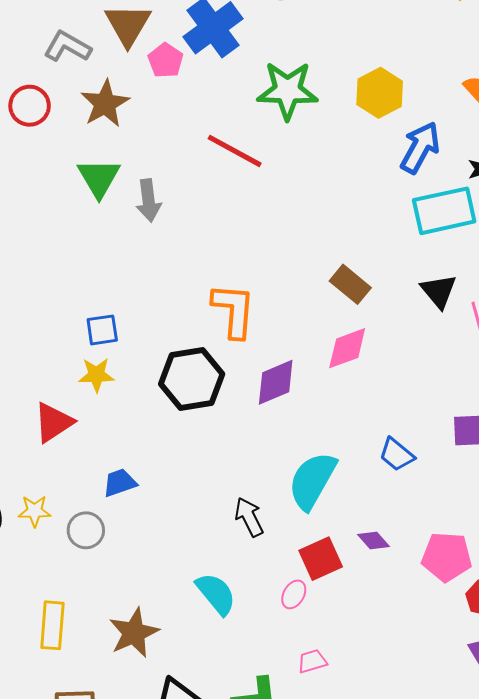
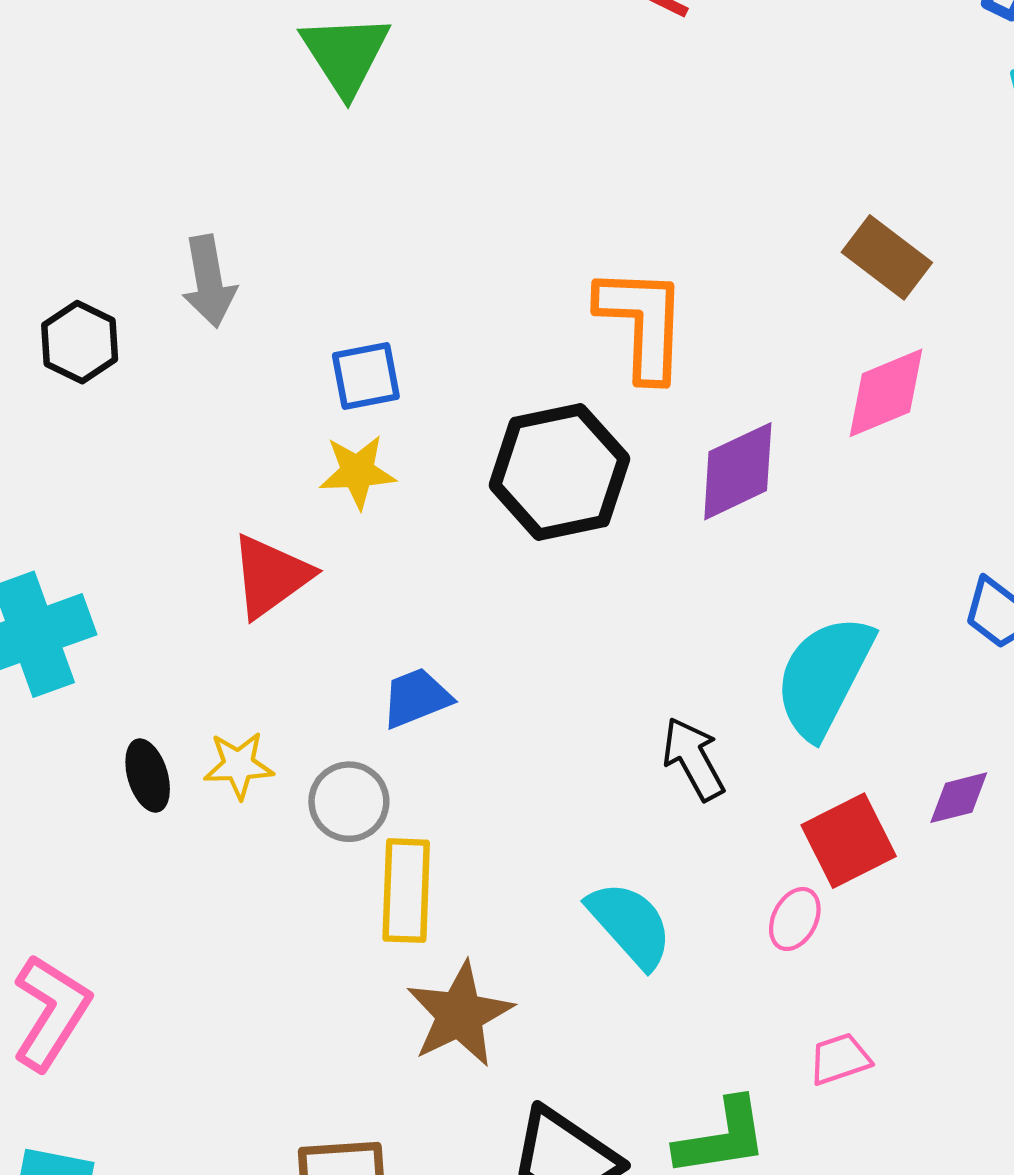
gray arrow: (149, 200) -> (209, 281), moved
purple diamond: (373, 540) -> (959, 798), turned -60
yellow rectangle: (52, 625) -> (406, 891), moved

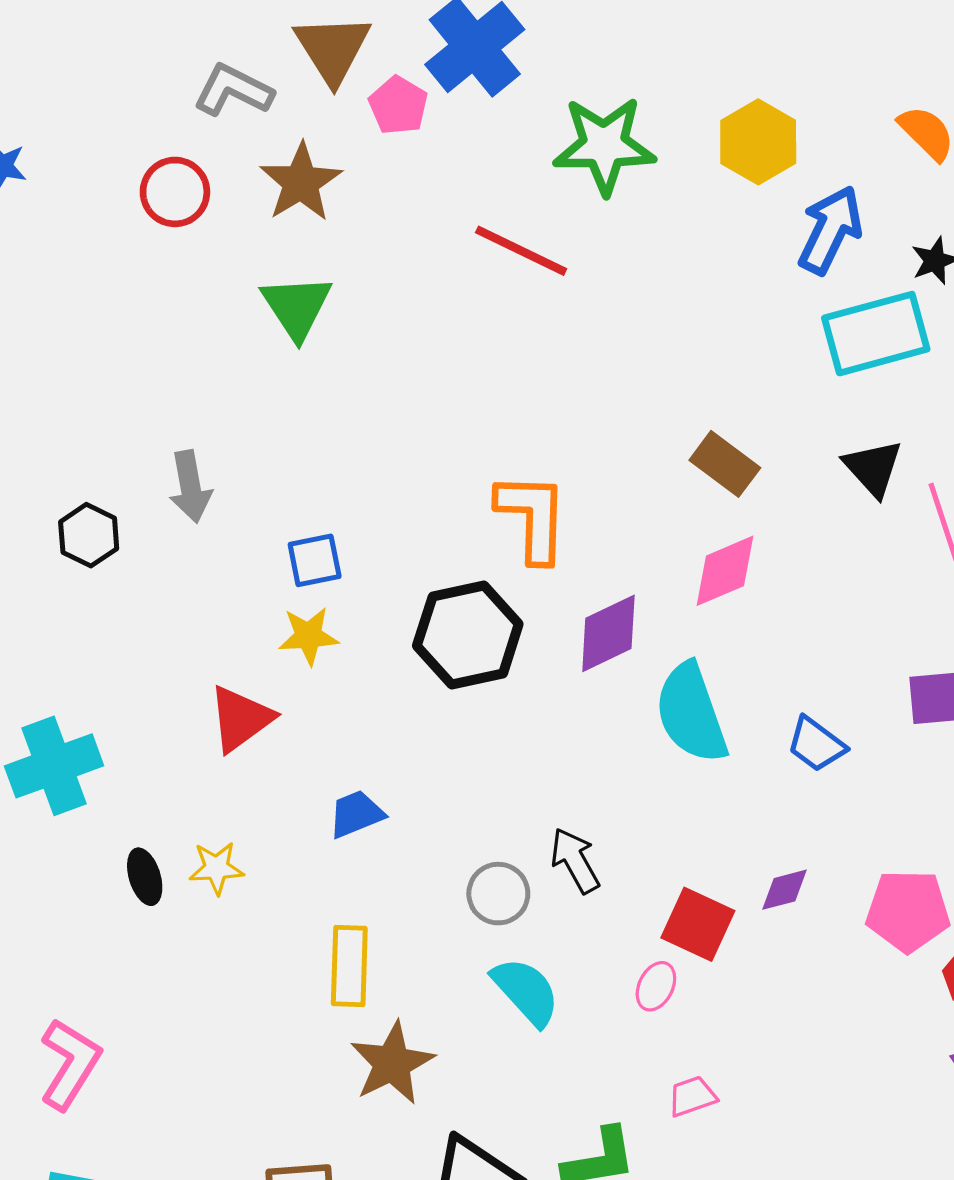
cyan semicircle: (824, 676) -> (691, 713), moved, turned -46
gray circle: (349, 802) -> (498, 894), moved
red square: (849, 841) -> (698, 924), turned -38

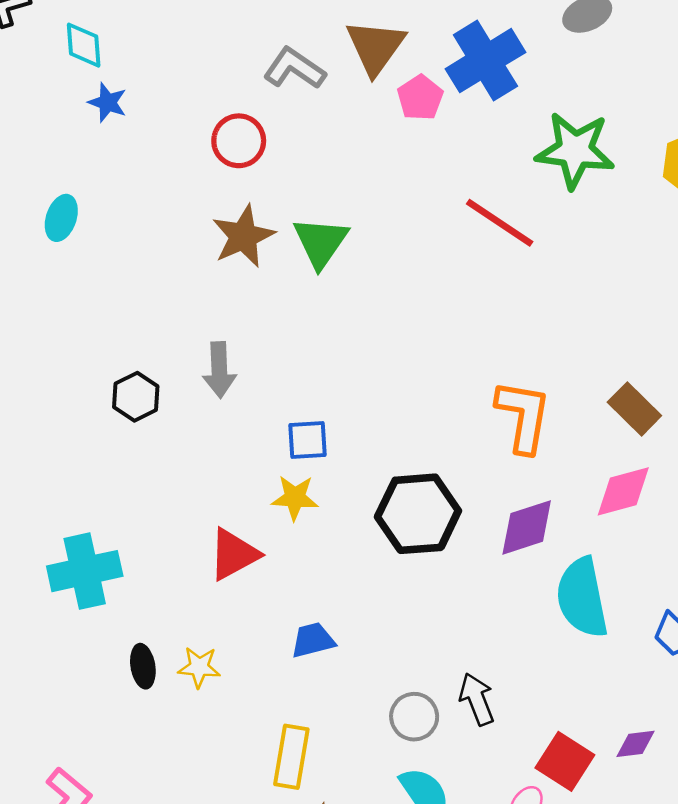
brown star: (301, 182) -> (243, 236), moved
orange L-shape: (532, 517) -> (523, 416), moved

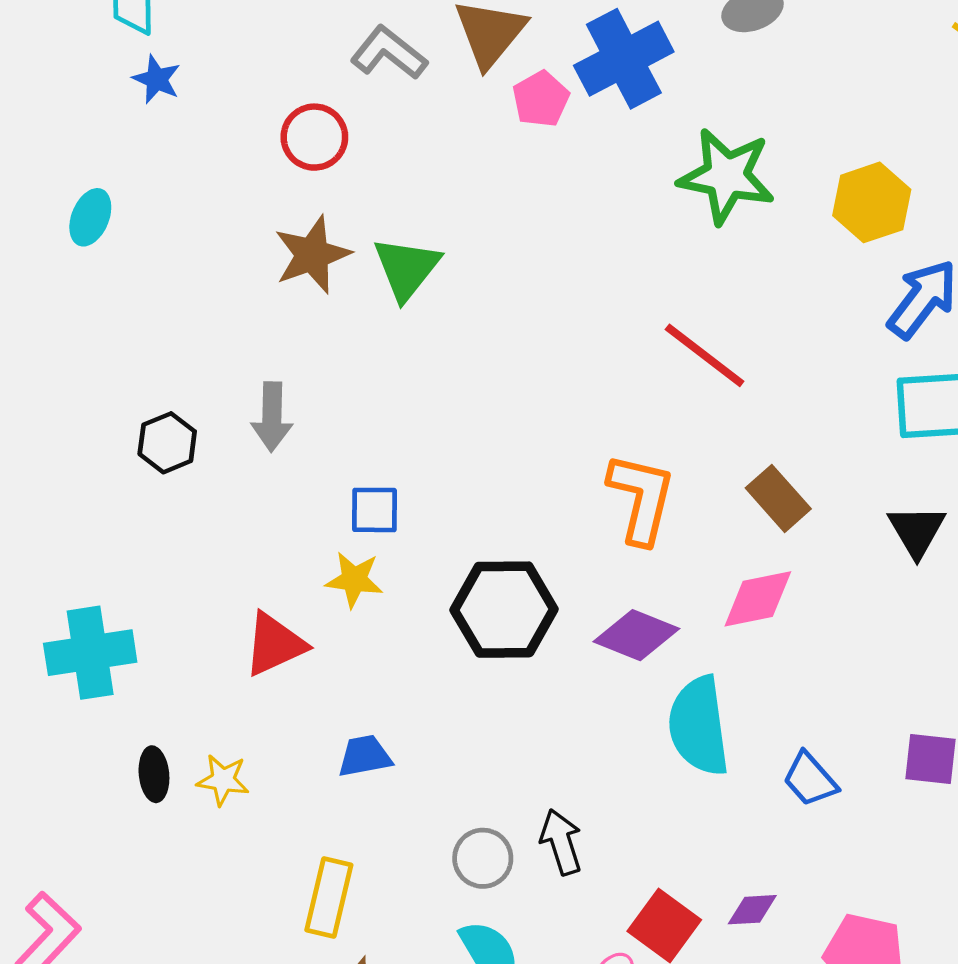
red line: (500, 223) -> (705, 355), moved
purple diamond: (527, 527) -> (636, 635), turned 36

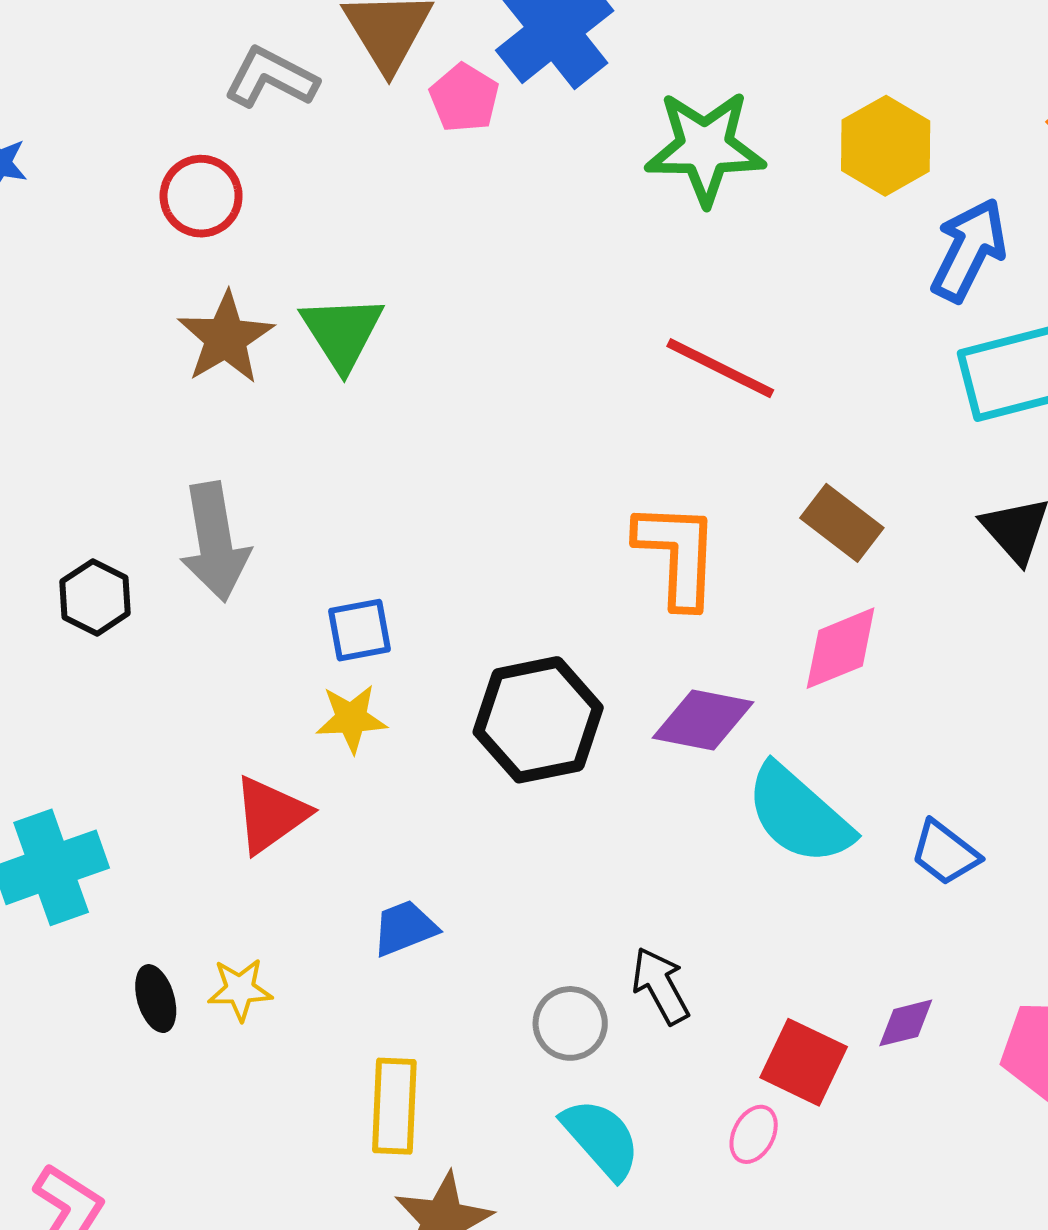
gray arrow: (272, 417) -> (215, 542), size x1.4
cyan semicircle: (699, 726) -> (799, 815), turned -30

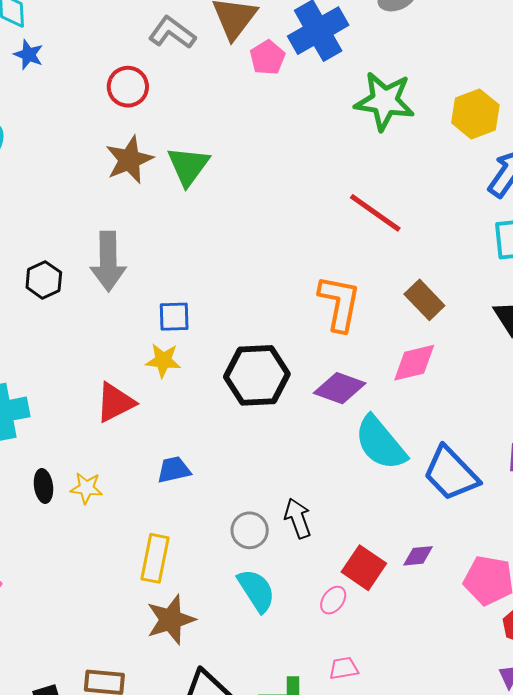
blue trapezoid: (945, 853) -> (451, 474), size x1.6

